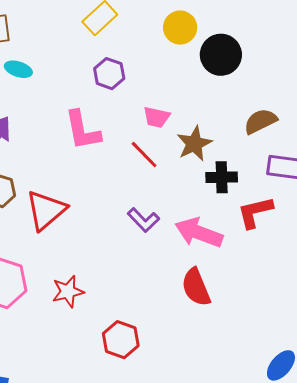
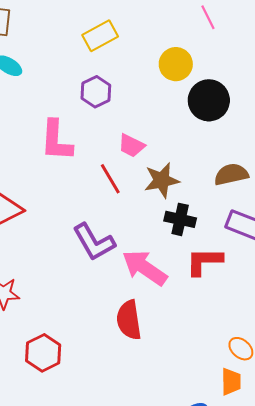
purple L-shape: (143, 220) -> (94, 242), size x1.4

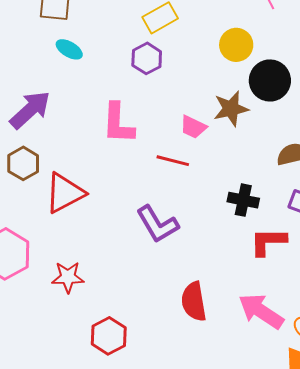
purple hexagon: (96, 92) -> (147, 58), moved
red line: (110, 179) -> (173, 161), turned -44
brown star: (162, 180) -> (231, 109), moved
pink arrow: (145, 268) -> (261, 311), moved

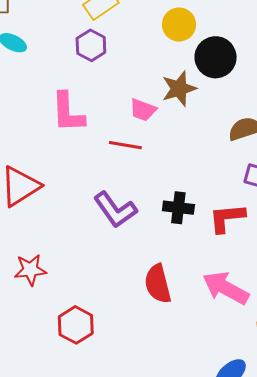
black cross: (243, 200) -> (178, 208), moved

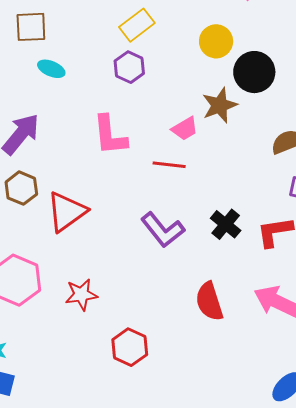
pink trapezoid: (143, 110) -> (185, 129), turned -48
black cross: (178, 208) -> (226, 224), turned 36

